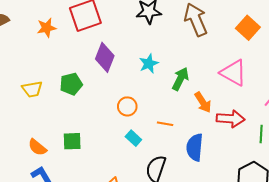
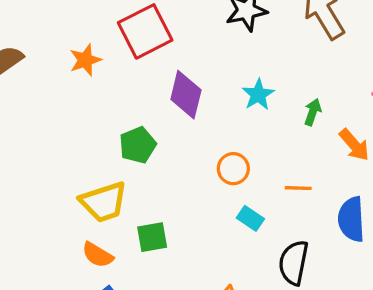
green arrow: (180, 79) -> (313, 112), size x0.7
yellow trapezoid: (32, 89) -> (104, 202), moved, size x1.4

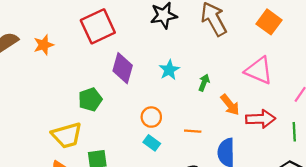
orange star: (85, 60) -> (44, 45), moved
cyan rectangle: (250, 218) -> (152, 143), moved

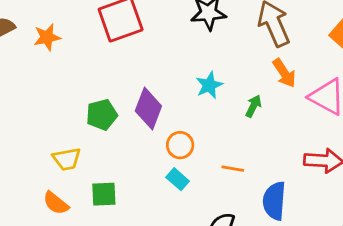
purple diamond: (123, 68) -> (148, 109), moved
orange arrow: (230, 105) -> (284, 73), moved
yellow trapezoid: (67, 135) -> (67, 159), size x0.7

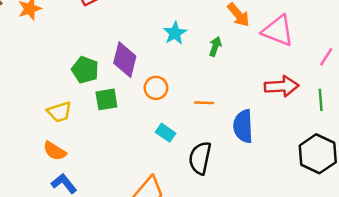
green pentagon: (102, 115) -> (85, 70), turned -30
cyan rectangle: (178, 179) -> (166, 133), moved
green square: (104, 194) -> (106, 99), moved

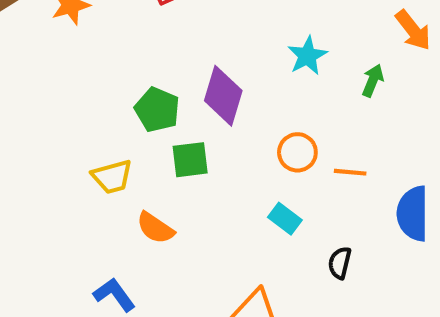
orange circle: (156, 88) -> (297, 152), moved
orange semicircle: (55, 151) -> (155, 228), moved
black semicircle: (200, 158) -> (340, 263), size x0.6

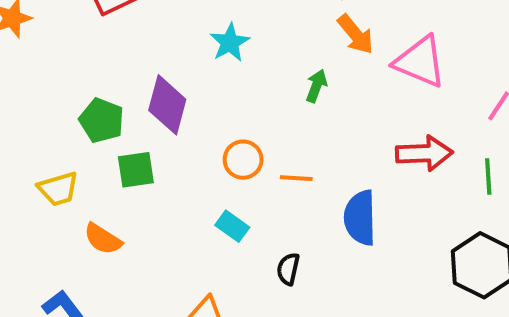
cyan star: (307, 56) -> (230, 43), moved

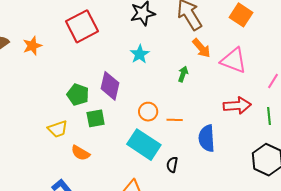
cyan rectangle: (232, 226) -> (144, 145), size x2.0

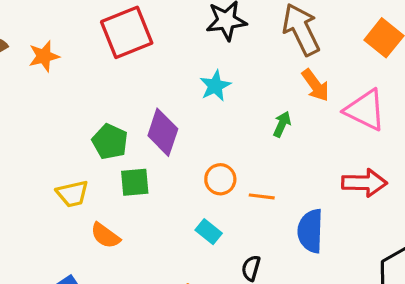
cyan rectangle: (144, 145) -> (209, 232), size x0.5

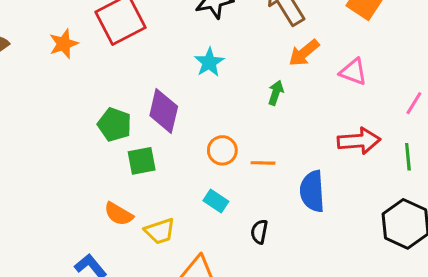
orange star: (44, 56) -> (64, 44), moved
orange arrow: (315, 85) -> (304, 53), turned 92
pink triangle: (365, 110) -> (353, 72), size x0.7
yellow trapezoid: (72, 194) -> (160, 231), moved

